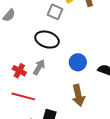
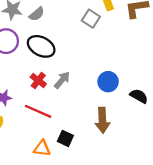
black ellipse: (47, 40) -> (41, 46), moved

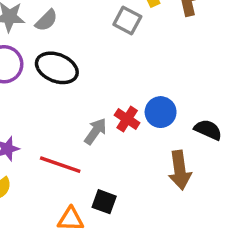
gray arrow: (62, 80) -> (95, 131), moved
red cross: (38, 81) -> (127, 119), moved
brown arrow: (102, 120) -> (180, 170), moved

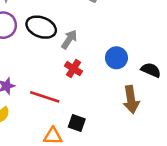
red cross: (127, 119) -> (73, 69), moved
gray arrow: (95, 131) -> (69, 39), moved

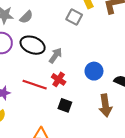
red line: (45, 97) -> (35, 85), moved
black square: (77, 123) -> (65, 105), moved

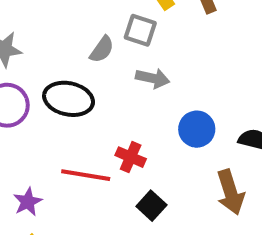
gray semicircle: (26, 17) -> (102, 49), moved
gray arrow: (55, 55) -> (153, 78), moved, turned 77
black square: (65, 105) -> (151, 206), turned 32

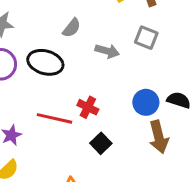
gray square: (140, 30) -> (146, 38), moved
blue circle: (197, 129) -> (146, 102), moved

